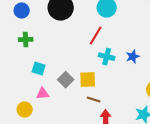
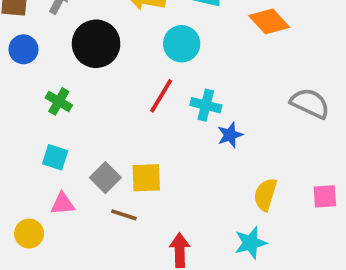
green cross: (26, 40) -> (59, 101), moved, turned 32
cyan cross: (107, 57) -> (206, 105), moved
brown line: (94, 100) -> (124, 215), moved

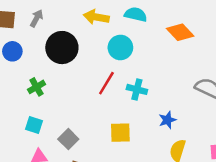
green cross: (59, 101) -> (37, 87), turned 30
blue star: (230, 135) -> (167, 120), moved
yellow square: (146, 178) -> (120, 133), moved

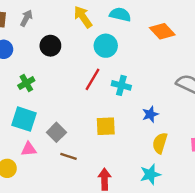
yellow arrow: (96, 17) -> (83, 17), turned 45
black circle: (62, 48) -> (50, 46), size x0.7
cyan square: (34, 125) -> (24, 119), size x1.5

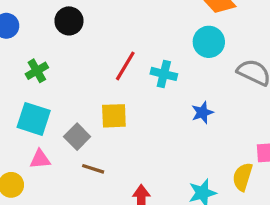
cyan circle: (106, 46) -> (209, 42), moved
yellow square: (106, 126) -> (114, 116), moved
yellow semicircle: (160, 143) -> (243, 177), moved

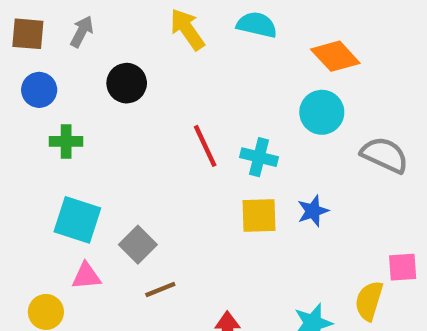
red line: (125, 66) -> (205, 146), turned -56
green cross: (37, 71) -> (66, 141), moved, turned 30
yellow square: (114, 116) -> (259, 215), moved
brown line: (93, 169) -> (160, 290), turned -40

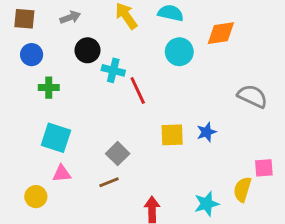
gray arrow: (82, 32) -> (70, 17), moved, turned 42
orange diamond: (335, 56) -> (221, 33), turned -56
cyan circle: (322, 112) -> (179, 52), moved
cyan cross: (259, 157) -> (113, 70), moved
gray square: (138, 245) -> (118, 154), moved

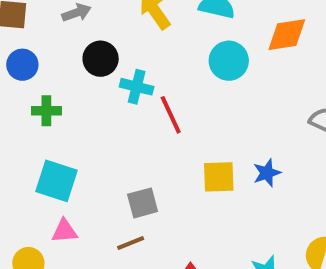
gray square: (118, 154) -> (143, 203), turned 30

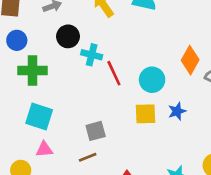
orange diamond: (287, 35) -> (190, 60), moved, turned -52
cyan circle: (229, 61) -> (152, 80), moved
green cross: (46, 111) -> (33, 71), size x1.5

